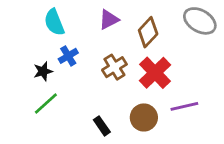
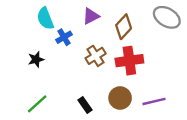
blue cross: (68, 56) -> (64, 37), moved
red cross: (155, 73) -> (129, 61), turned 36
green line: (46, 103) -> (37, 104), moved
purple line: (184, 106) -> (154, 101), moved

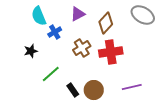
brown circle: (120, 98) -> (94, 90), moved
green line: (37, 104) -> (51, 74), moved

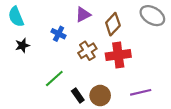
cyan semicircle: (39, 16) -> (16, 17), moved
blue cross: (55, 32) -> (59, 34), turned -32
black star: (31, 51) -> (22, 45), moved

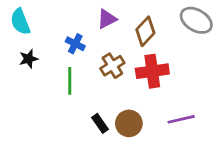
green line: (54, 78) -> (70, 81), moved, turned -48

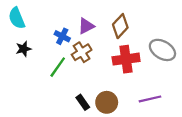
purple triangle: (107, 19) -> (86, 26), moved
gray ellipse: (196, 20) -> (162, 50), moved
brown cross: (112, 66) -> (82, 52), moved
green line: (70, 81) -> (58, 67), turned 35

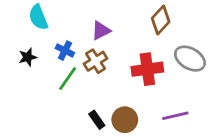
cyan semicircle: (17, 18) -> (38, 17), moved
brown diamond: (120, 26) -> (161, 20), moved
blue cross: (62, 36) -> (65, 51), moved

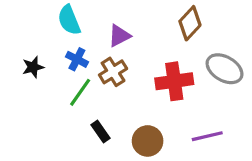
cyan semicircle: (38, 17) -> (69, 20), moved
black rectangle: (97, 120) -> (100, 132), moved

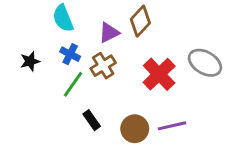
brown diamond: (190, 23) -> (140, 21), moved
red cross: (174, 81) -> (159, 74), turned -36
purple line: (207, 136) -> (172, 126), moved

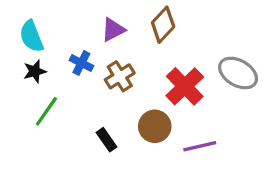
cyan semicircle: (63, 18) -> (31, 36), moved
purple triangle: (109, 33) -> (113, 30), moved
green line: (73, 84) -> (46, 111), moved
brown circle: (135, 129) -> (155, 126), moved

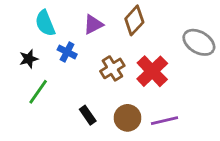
cyan semicircle: (31, 36) -> (45, 23), moved
gray ellipse: (238, 73) -> (199, 42), moved
brown cross: (120, 76) -> (112, 68), moved
brown circle: (155, 126) -> (127, 118), moved

